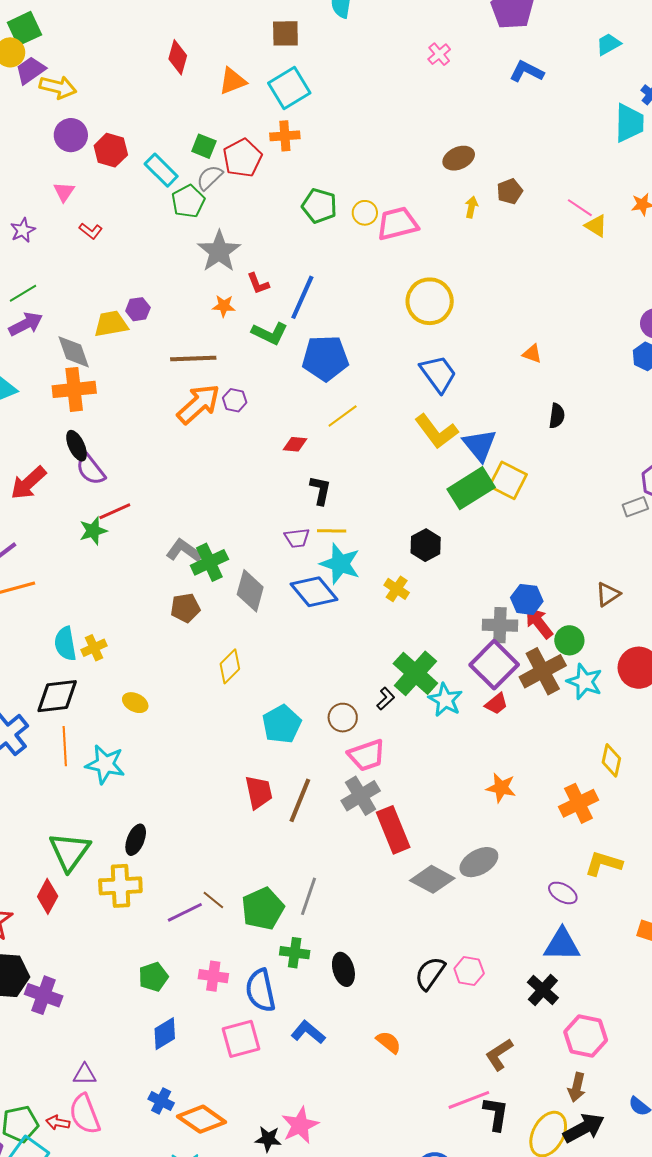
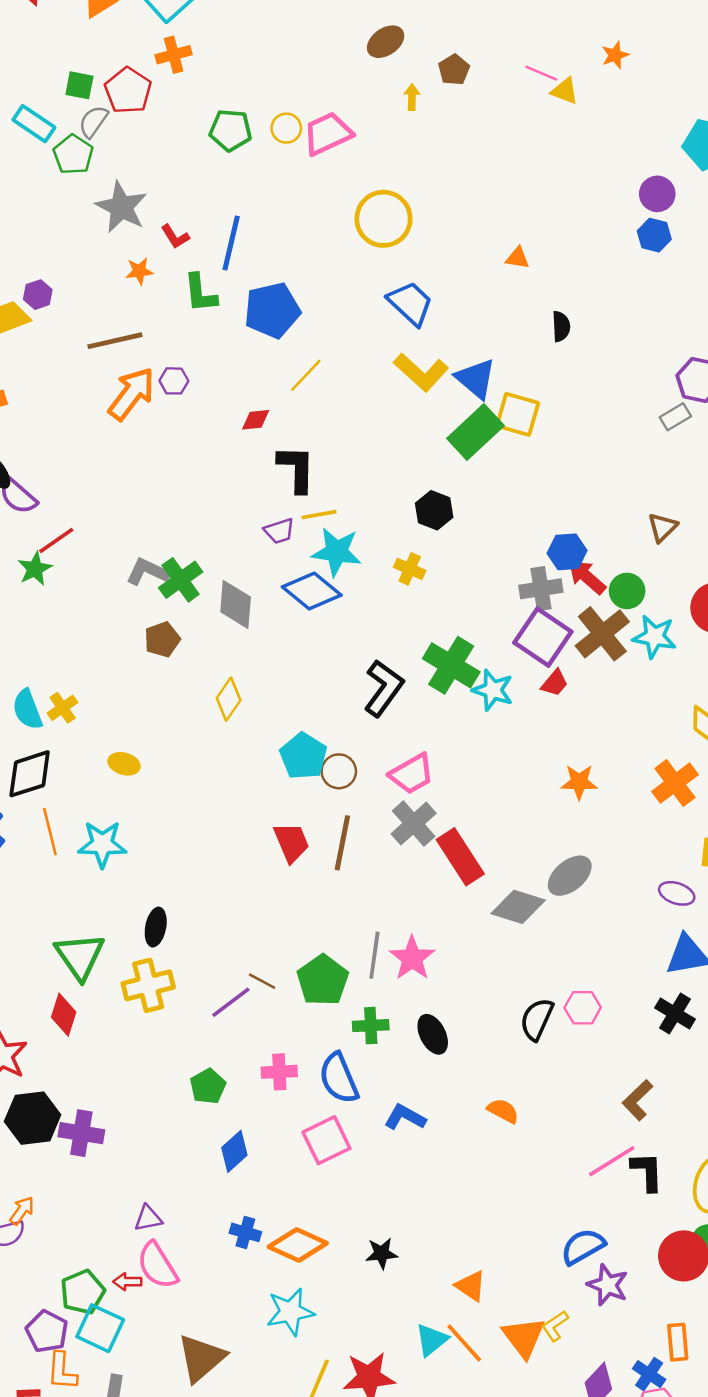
green L-shape: (270, 333) -> (200, 293), turned 69
black L-shape: (320, 490) -> (296, 469), size x1.4
black L-shape: (386, 699) -> (384, 688), moved, size x2.0
brown circle: (343, 718) -> (339, 771), moved
pink star: (300, 1125) -> (412, 958), moved

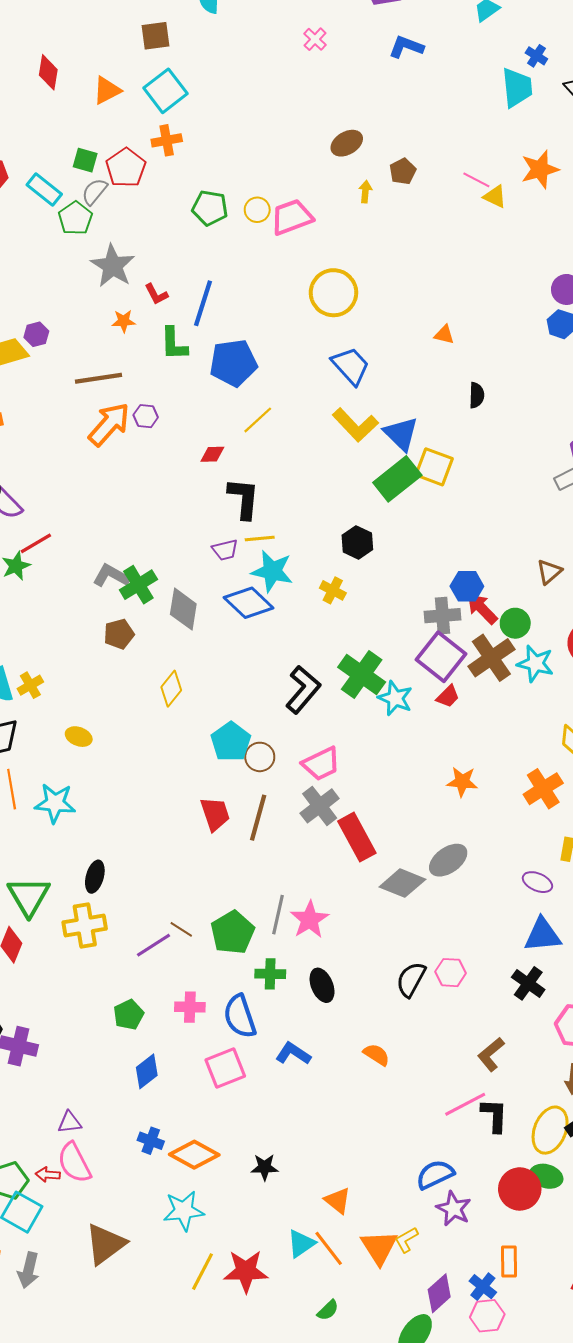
orange star: (615, 55) -> (540, 169), size x1.6

